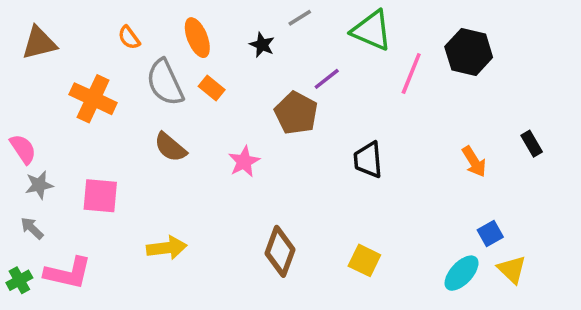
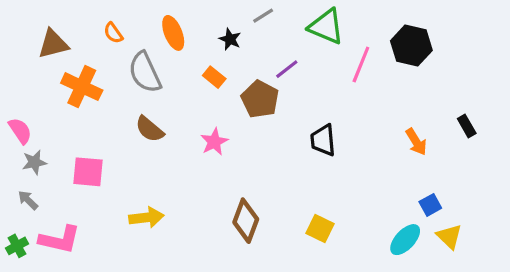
brown triangle: (39, 43) -> (53, 44), moved
orange rectangle: (212, 88) -> (214, 77), moved

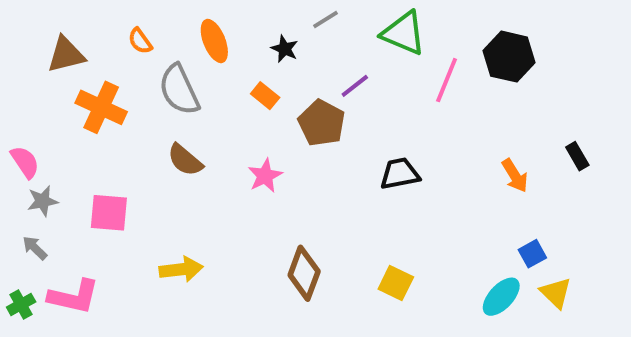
black trapezoid: (323, 140) -> (400, 174), turned 84

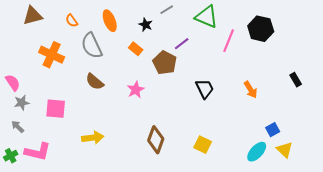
brown triangle: (66, 55) -> (33, 16), moved
black trapezoid: (400, 174) -> (205, 89), turned 75
orange arrow: (515, 176) -> (251, 90), moved

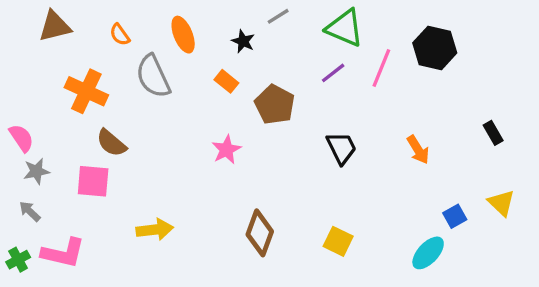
purple line: (182, 44) -> (333, 73), moved
brown semicircle: (95, 82) -> (111, 143), moved
yellow triangle: (285, 150) -> (501, 203), moved

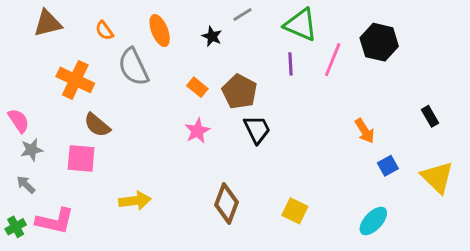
purple line: (333, 73) -> (290, 64), turned -55
orange rectangle: (226, 81) -> (197, 87), moved
black trapezoid: (341, 148) -> (257, 129), moved
yellow triangle: (501, 203) -> (437, 177), size x1.4
blue square: (455, 216) -> (388, 166), moved

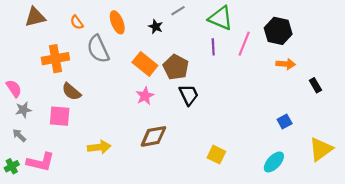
orange cross: (75, 80) -> (55, 59), turned -35
orange rectangle: (197, 87) -> (145, 64), size x1.6
orange arrow: (365, 131) -> (286, 64), moved, turned -54
yellow triangle: (437, 177) -> (321, 149), moved, turned 40
brown diamond: (226, 204) -> (153, 136), moved, turned 60

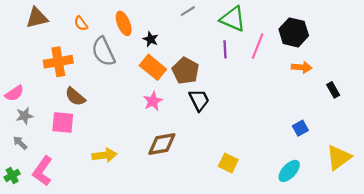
black star: (156, 27) -> (151, 39), moved
pink semicircle: (14, 88) -> (14, 93), turned 90
pink L-shape: (41, 162) -> (43, 171), turned 112

